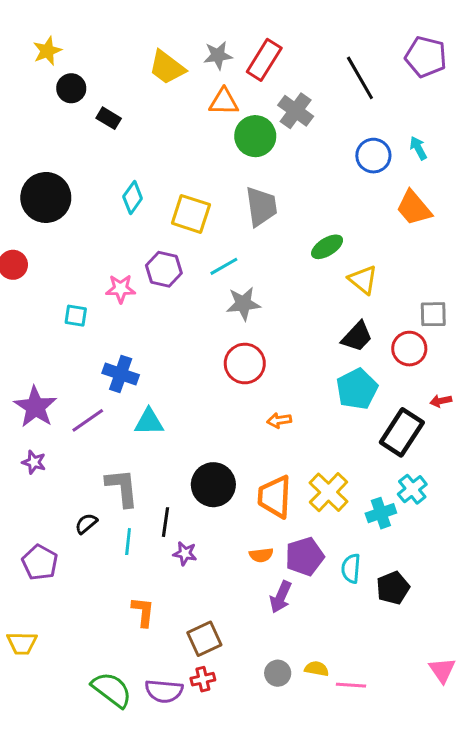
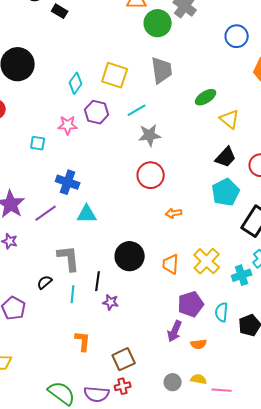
cyan diamond: (133, 197) -> (76, 83), moved
orange trapezoid: (275, 497) -> (171, 264), size x0.7
orange semicircle: (261, 555) -> (199, 344), moved

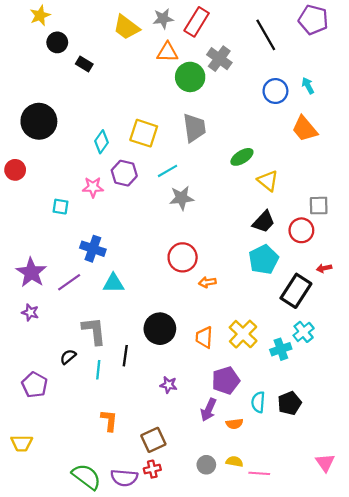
red circle: (151, 175) -> (183, 257), moved
purple star: (111, 302) -> (169, 385), moved
cyan semicircle: (222, 312) -> (258, 402), moved

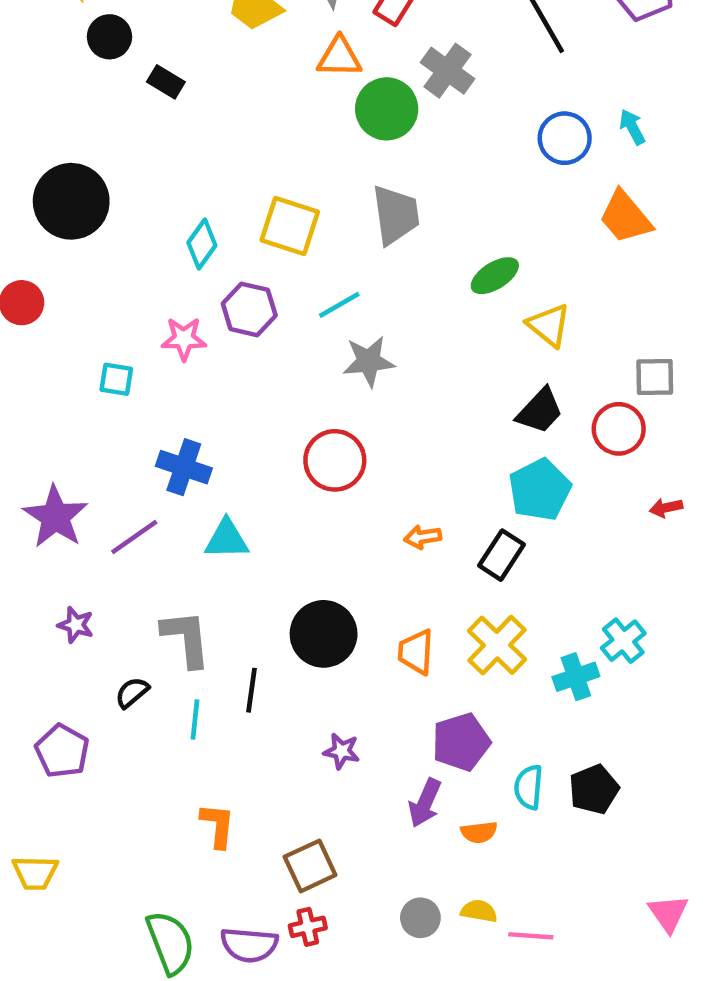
red circle: (183, 257) -> (335, 460), moved
black rectangle: (296, 291) -> (502, 555), moved, size x0.7
purple star: (30, 312) -> (76, 625), moved
green semicircle: (86, 477) -> (170, 943), turned 32

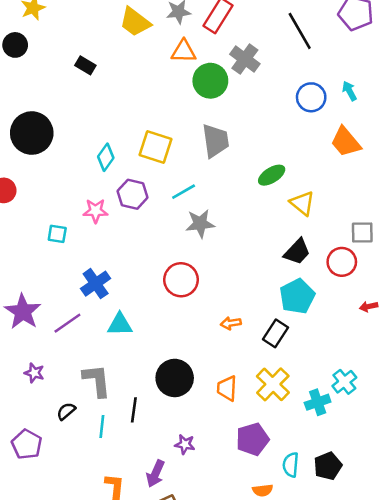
black circle: (109, 37) -> (15, 45), moved
blue cross: (184, 467) -> (96, 284), turned 36
purple arrow: (425, 803) -> (155, 474), moved

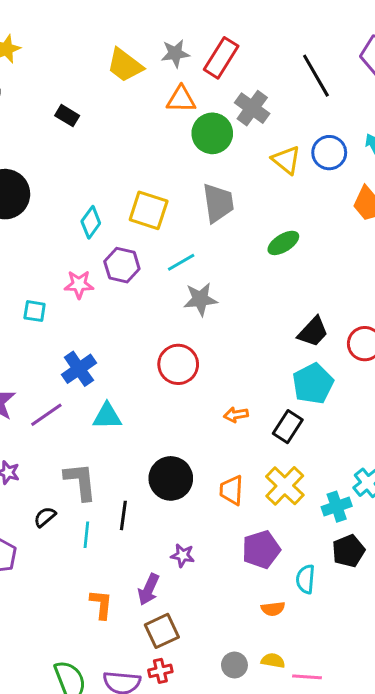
yellow triangle: (302, 203) -> (286, 160), moved
black pentagon: (328, 466) -> (348, 551), moved

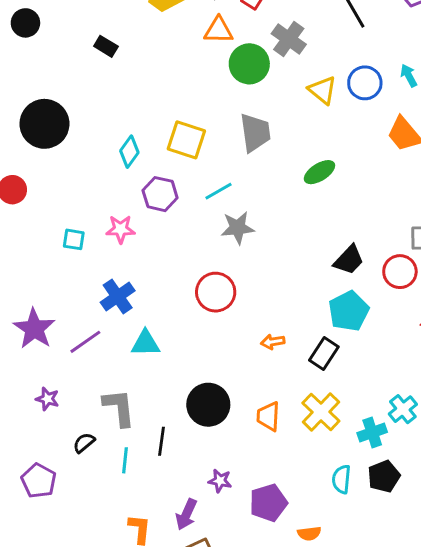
pink star: (79, 284) -> (121, 229), moved
purple pentagon: (261, 549) -> (268, 503), moved
cyan semicircle: (306, 579) -> (341, 479), moved

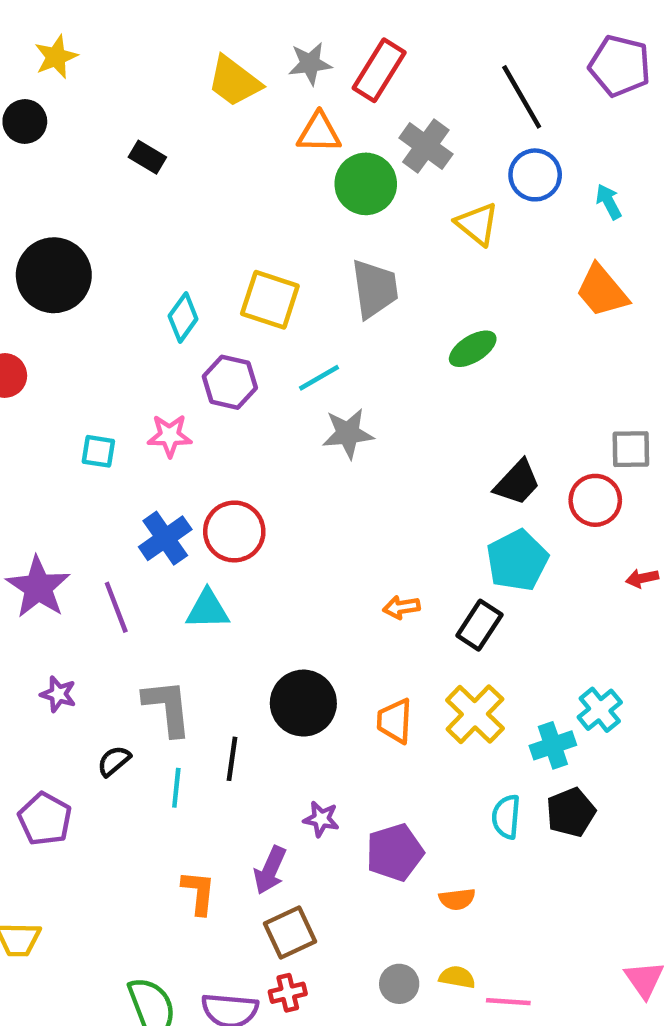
blue circle: (365, 83) -> (535, 175), moved
red circle: (216, 292) -> (234, 531), moved
purple line: (85, 342) -> (116, 607), turned -76

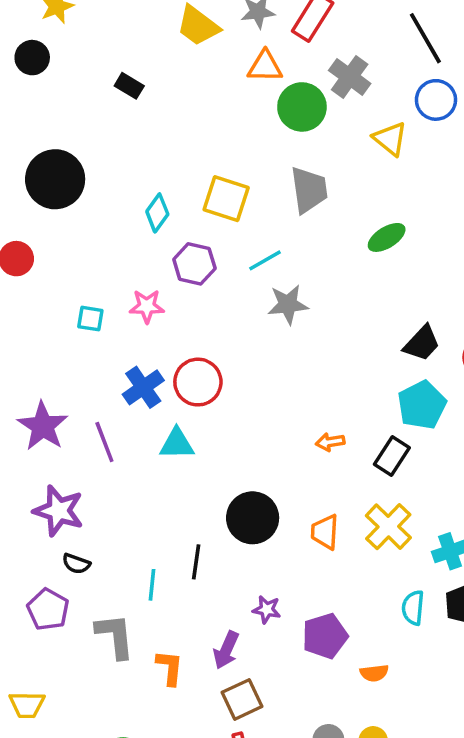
purple star: (58, 694) -> (59, 511), size x1.8
gray L-shape: (167, 708) -> (115, 636), moved
black semicircle: (114, 761) -> (76, 564), moved, turned -120

